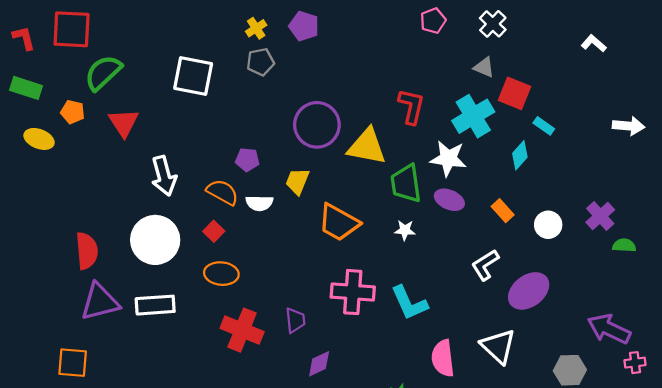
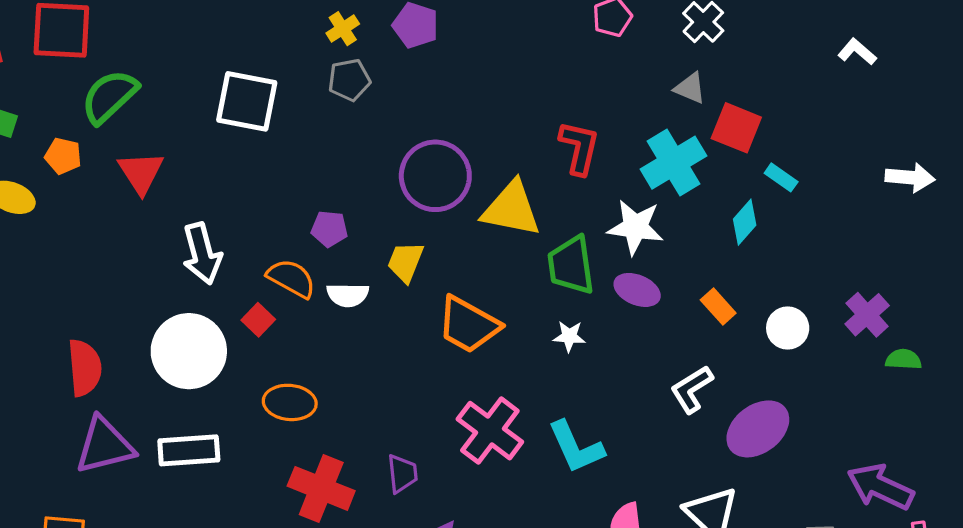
red square: (214, 231) -> (258, 320), moved
pink cross: (353, 292) -> (490, 431), turned 33

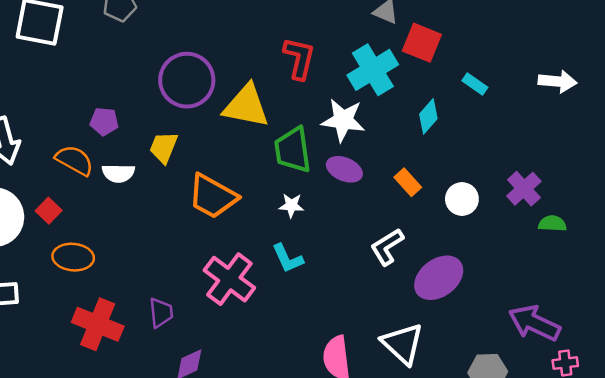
cyan rectangle: (781, 177) -> (475, 84), moved
red square: (258, 320) -> (49, 211), moved
cyan L-shape: (576, 447) -> (288, 258), moved, size x0.7

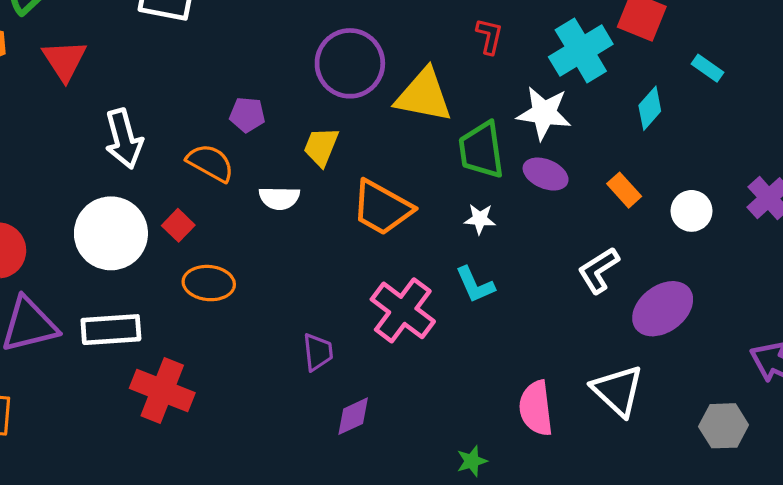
red L-shape: (299, 58) -> (489, 36), size x0.7
white semicircle: (118, 173) -> (279, 198), moved
red cross: (98, 324) -> (162, 391), moved

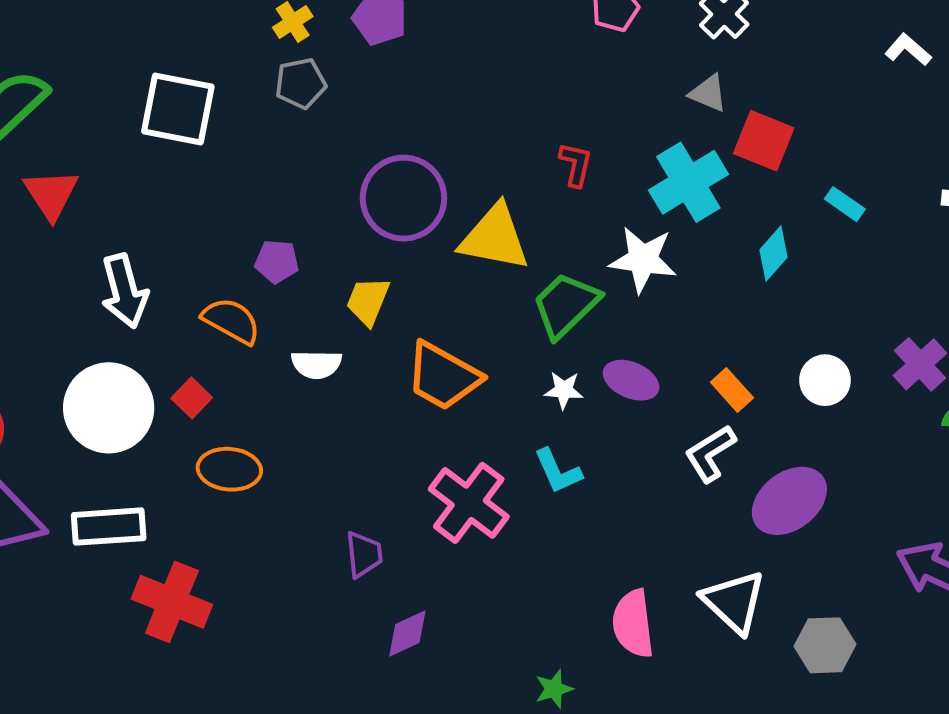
green trapezoid: (481, 150) -> (566, 305), turned 54
purple ellipse: (546, 174) -> (631, 380), moved
orange rectangle: (624, 190) -> (732, 390), moved
gray hexagon: (724, 426) -> (825, 645), moved

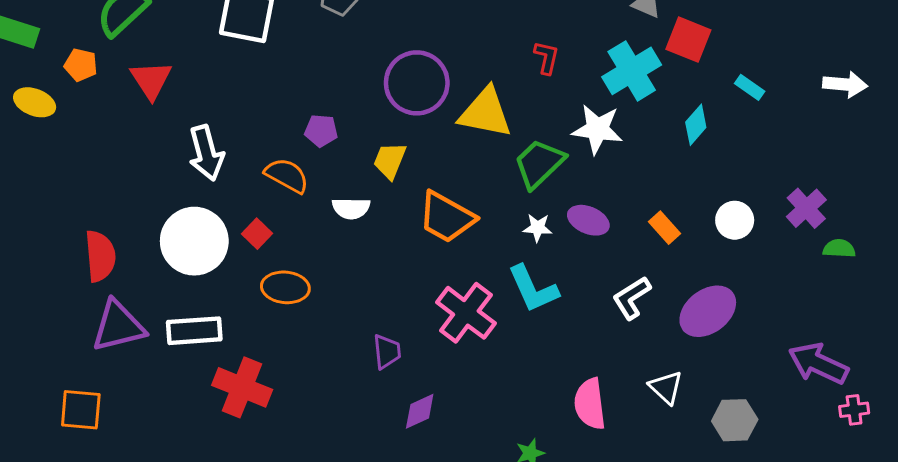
white L-shape: (710, 453) -> (632, 298), moved
cyan L-shape: (558, 471) -> (533, 289), size x1.4
white triangle: (734, 602) -> (666, 387), size x0.7

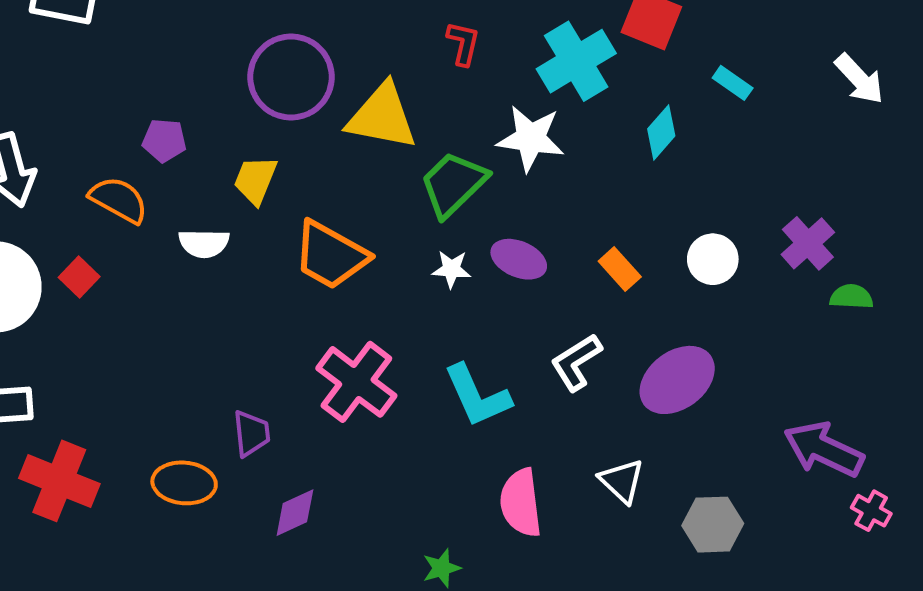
white arrow: (845, 84) -> (859, 79), turned 42
orange ellipse: (285, 287) -> (184, 483), moved
cyan L-shape: (533, 289) -> (477, 396), moved
pink cross: (854, 410) -> (871, 511), turned 36

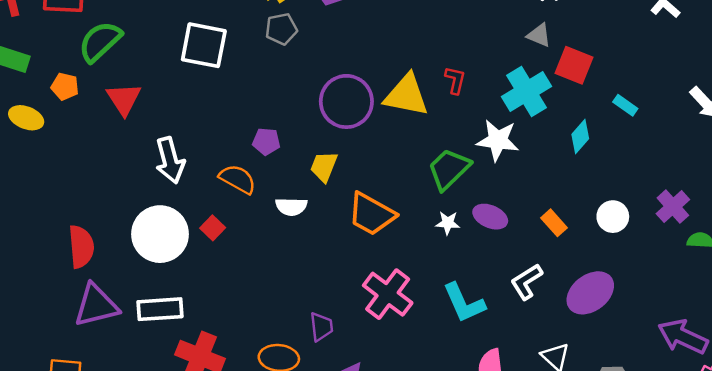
yellow triangle: (382, 117) -> (406, 95), moved

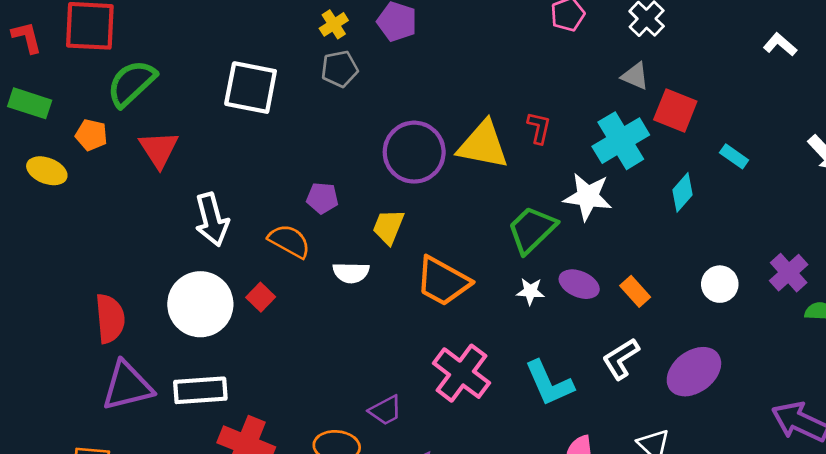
orange rectangle: (554, 223) -> (635, 291), moved
purple trapezoid: (321, 327) -> (385, 410), turned 68

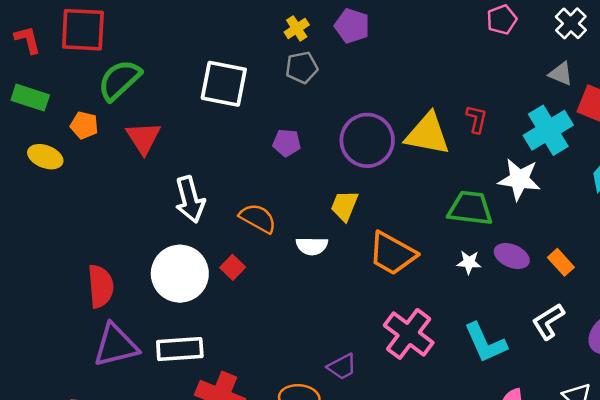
purple pentagon: (322, 198) -> (287, 143), moved
green trapezoid: (532, 230) -> (470, 208), turned 51

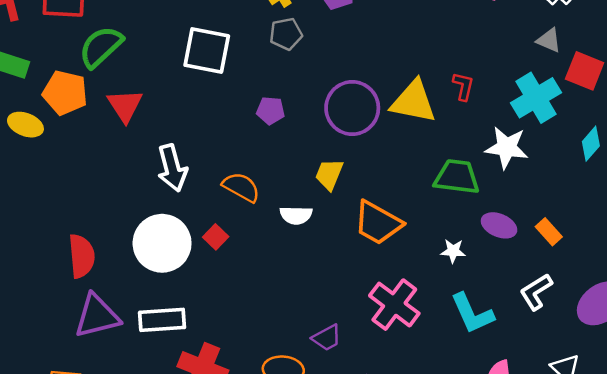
orange pentagon: (84, 125) -> (65, 93), size x1.6
white star: (469, 262) -> (453, 251), moved

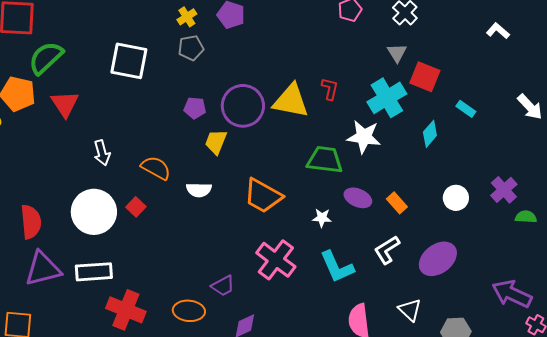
gray triangle: (549, 40) -> (397, 53), turned 35
purple pentagon: (271, 111) -> (195, 108), moved
white arrow: (172, 168) -> (102, 153), size x0.7
yellow trapezoid: (329, 174) -> (216, 142), moved

